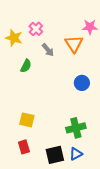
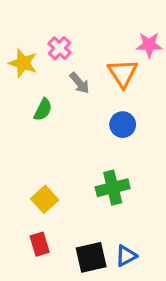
blue circle: (82, 83) -> (123, 125), moved
yellow square: (27, 120) -> (45, 199), turned 35
green cross: (76, 128) -> (113, 188), moved

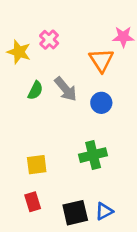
gray arrow: (79, 83) -> (66, 89), moved, size x1.4
yellow square: (45, 199) -> (37, 165), turned 35

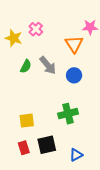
black square: (75, 213) -> (47, 145), moved

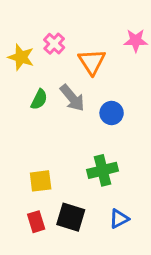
orange triangle: (74, 44) -> (92, 62), moved
black square: (47, 145) -> (71, 217), turned 30
blue triangle: (76, 155) -> (119, 219), moved

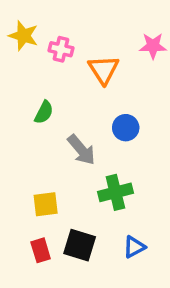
pink cross: (54, 44) -> (61, 49), turned -30
yellow star: (21, 57) -> (23, 36), moved
gray arrow: (72, 98) -> (81, 150), moved

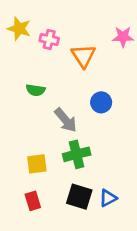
green semicircle: (44, 112) -> (36, 90), turned 72
green cross: (115, 192) -> (77, 154), moved
black square: (80, 245) -> (79, 197), moved

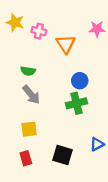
gray arrow: (66, 120) -> (31, 95), moved
green cross: (77, 154) -> (77, 103), moved
blue triangle: (108, 198) -> (97, 144), moved

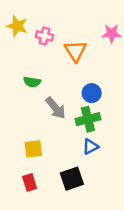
gray arrow: (31, 95) -> (56, 108), moved
blue triangle: (97, 144) -> (90, 146), moved
black square: (62, 155) -> (72, 179), turned -36

